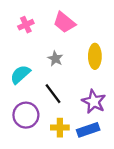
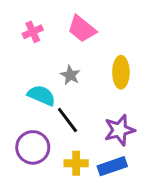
cyan semicircle: (20, 74) -> (41, 95), moved, turned 65
purple star: (94, 102) -> (119, 130), turned 30

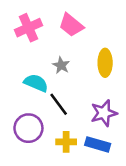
pink cross: (33, 32) -> (28, 28), size x1.5
blue rectangle: (112, 166) -> (98, 144), turned 35

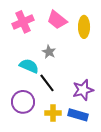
yellow ellipse: (105, 63) -> (84, 27), moved

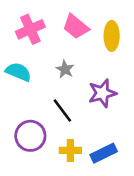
cyan semicircle: (29, 66) -> (18, 72), moved
purple star: (83, 90) -> (102, 93), moved
blue rectangle: (78, 115) -> (104, 153), turned -42

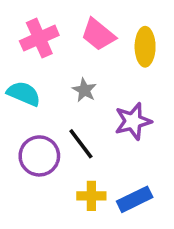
purple circle: (30, 136) -> (39, 156), moved

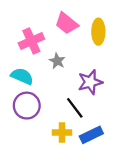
pink cross: (39, 38) -> (31, 41), moved
cyan semicircle: (24, 94) -> (22, 76), moved
black line: (81, 144) -> (75, 108), moved

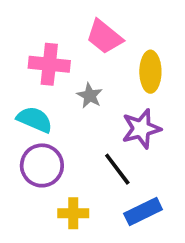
yellow ellipse: (98, 32) -> (150, 72), moved
pink cross: (31, 41) -> (49, 64), turned 30
yellow cross: (62, 133) -> (73, 213), moved

